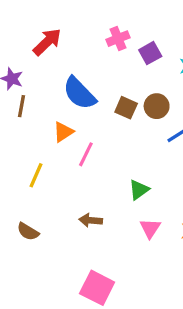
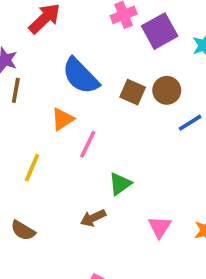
purple square: (150, 53) -> (160, 31), size x1.4
green triangle: (139, 190) -> (120, 184), moved
brown arrow: (91, 220) -> (93, 218), turned -30

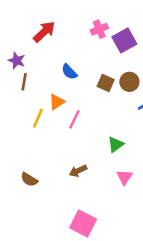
blue semicircle: (81, 76) -> (69, 72), size x0.6
yellow line: (32, 168) -> (38, 118), moved
green triangle: (120, 184) -> (116, 144), moved

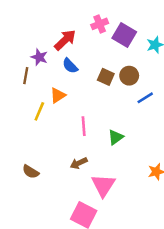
red arrow: (44, 32) -> (65, 40), moved
purple square: (124, 40) -> (124, 35), turned -30
purple star: (17, 61) -> (39, 57), moved
pink line: (74, 119) -> (84, 126), moved, turned -30
pink triangle: (124, 177) -> (103, 185), moved, size x1.5

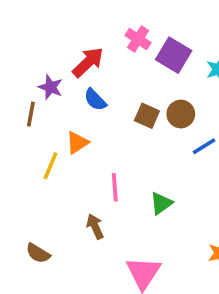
pink cross: (100, 24) -> (138, 39), turned -35
brown arrow: (79, 163) -> (95, 226), moved, turned 91

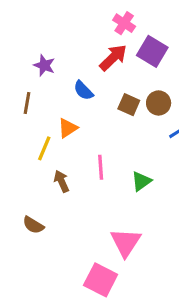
pink cross: (138, 39) -> (124, 23), moved
red arrow: (88, 62) -> (113, 58), moved
purple star: (50, 87) -> (44, 65), moved
brown arrow: (95, 226) -> (61, 181), moved

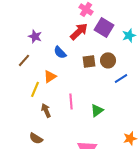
brown line: (27, 103) -> (24, 60), turned 32
brown square: (129, 105) -> (89, 61), turned -32
brown semicircle: (33, 225) -> (36, 138), moved

